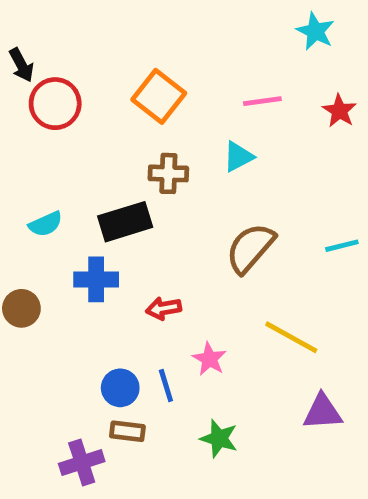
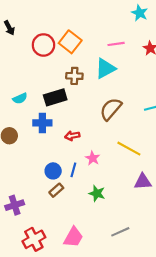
red circle: (55, 104) -> (43, 45), moved
cyan triangle: (238, 157) -> (105, 68), size x1.5
blue line: (166, 385) -> (73, 170), turned 32
brown rectangle: (127, 431) -> (56, 190), turned -48
purple cross: (82, 463) -> (15, 205), moved

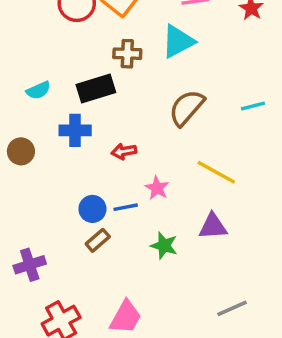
blue line: (73, 170) -> (126, 207), turned 64
purple triangle: (143, 182) -> (213, 226), moved
gray line: (120, 232) -> (232, 308), moved

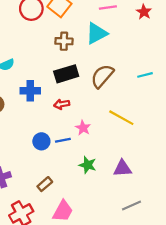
black rectangle: (96, 89) -> (66, 74), moved
purple triangle: (213, 226) -> (122, 168), moved
brown rectangle: (98, 240) -> (45, 184), moved

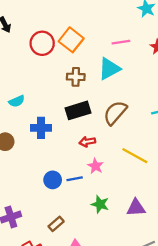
red arrow: (62, 104) -> (87, 142), moved

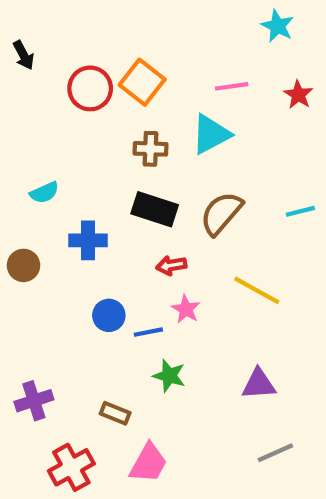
black rectangle: (78, 110) -> (155, 209), turned 35
blue circle: (53, 180) -> (109, 315), moved
green star: (100, 204) -> (169, 376), moved
brown rectangle: (56, 224) -> (115, 413), turned 63

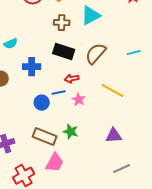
blue line: (148, 332) -> (59, 93), moved
brown rectangle: (115, 413) -> (45, 137), moved, size x1.6
pink trapezoid: (148, 463) -> (55, 163), moved

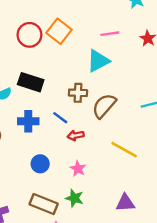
brown cross: (62, 23) -> (78, 93), moved
black rectangle: (64, 52) -> (31, 82), moved
blue line: (59, 93) -> (60, 118), moved, turned 48
pink star: (79, 100) -> (78, 169), moved

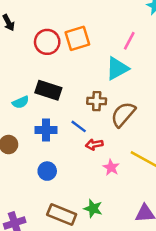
orange square: (59, 31) -> (77, 38), turned 35
pink line: (110, 34) -> (129, 41), turned -54
blue circle: (40, 164) -> (47, 171), moved
pink star: (78, 169) -> (111, 167), moved

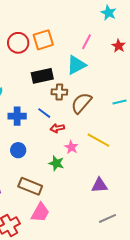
black rectangle: (48, 90) -> (42, 76), moved, turned -30
green star: (93, 208) -> (56, 163), moved

